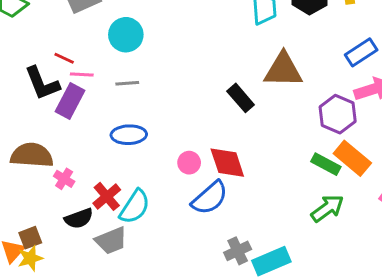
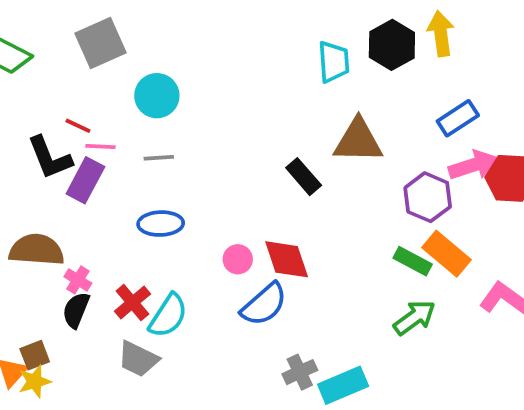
black semicircle: (79, 219) -> (76, 310), moved, turned 132
gray trapezoid: (111, 241) -> (138, 359), turned 48

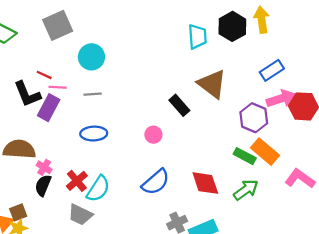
brown triangle: (358, 141) -> (212, 84), turned 36
pink circle: (238, 259) -> (153, 135), moved
red diamond: (287, 259) -> (205, 183), moved

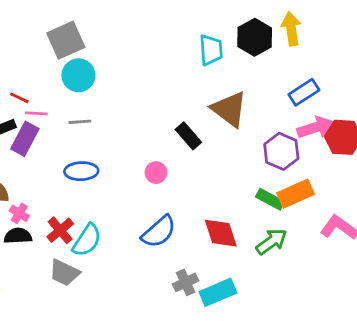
gray square: (58, 25) -> (66, 40), moved
orange rectangle: (265, 152) -> (295, 194), turned -64
black semicircle: (43, 185) -> (18, 236), turned 65

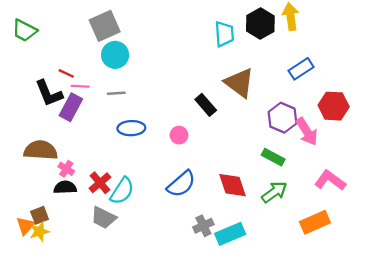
pink arrow: (315, 127) -> (307, 132), moved, turned 76
blue ellipse: (81, 171) -> (131, 128), moved
orange rectangle: (295, 194) -> (315, 222), moved

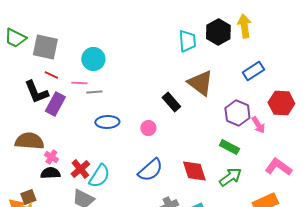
gray square: (105, 26) -> (45, 47), moved, turned 36
pink line: (80, 86) -> (79, 83), moved
pink arrow: (307, 132) -> (258, 125), size x0.7

